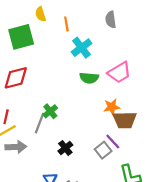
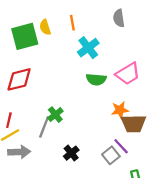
yellow semicircle: (41, 14) -> (45, 27), moved

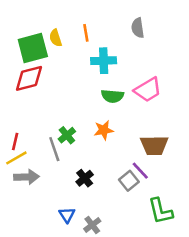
cyan cross: (88, 48) -> (104, 61), turned 35
red diamond: (19, 79) -> (29, 78), moved
orange star: (120, 110) -> (104, 130), moved
gray line: (44, 127) -> (54, 149), turned -40

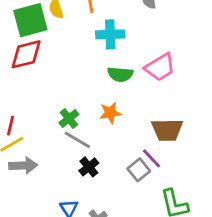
gray line: (54, 149) -> (77, 140), moved, turned -40

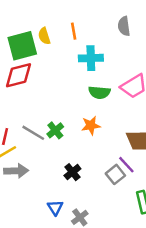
gray line: (77, 140) -> (33, 133), moved

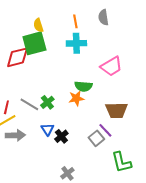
orange line: (74, 31) -> (75, 21), moved
green square: (22, 46) -> (34, 43), moved
green semicircle: (99, 92) -> (83, 86), moved
blue triangle: (55, 208) -> (47, 129), moved

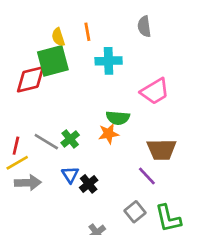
orange line: (75, 21) -> (87, 32), moved
gray square: (96, 138) -> (135, 212), moved

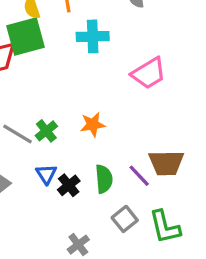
green semicircle: (118, 118) -> (104, 179), moved, turned -100
brown trapezoid: (161, 150) -> (166, 163), moved

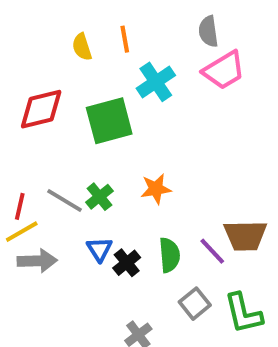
green square: (25, 36) -> (109, 121), moved
cyan cross: (93, 36) -> (156, 82), turned -32
pink trapezoid: (149, 73) -> (224, 70), moved

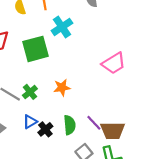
pink trapezoid: (224, 70) -> (114, 63), moved
brown trapezoid: (245, 236) -> (113, 130), moved
blue triangle: (99, 249) -> (30, 122), turned 32

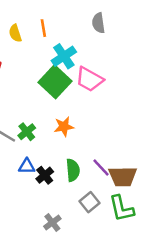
green square: (35, 49) -> (55, 82), moved, turned -32
pink trapezoid: (114, 63) -> (89, 79), moved, turned 60
blue triangle: (30, 122) -> (27, 166), turned 32

